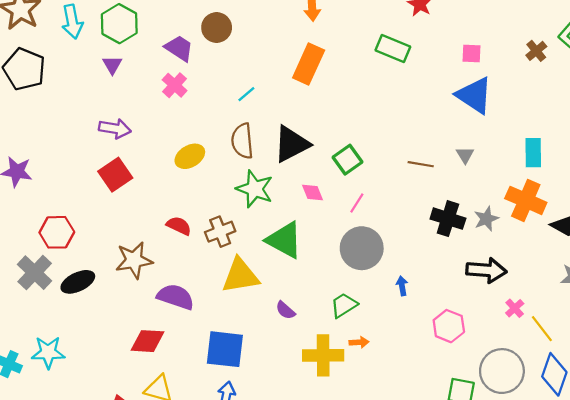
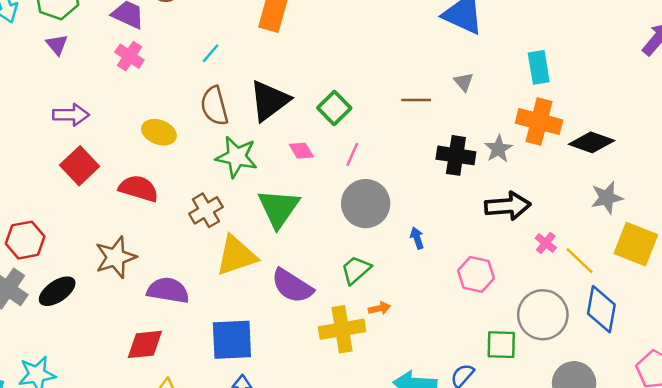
yellow ellipse: (190, 156) -> (159, 132), turned 60
red semicircle: (179, 226) -> (139, 188), moved, size x1.4
green triangle: (284, 240) -> (279, 208), turned 45
purple semicircle: (285, 310) -> (292, 286), size x1.8

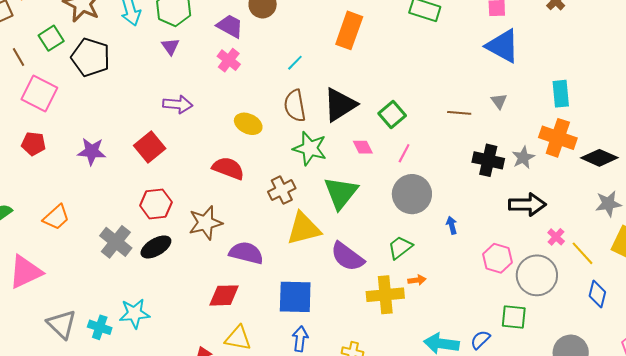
red square: (80, 166) -> (150, 147), moved
red hexagon: (25, 240) -> (156, 204), moved
blue diamond: (601, 309) -> (597, 294), size x0.7
gray circle: (543, 315) -> (537, 275), moved

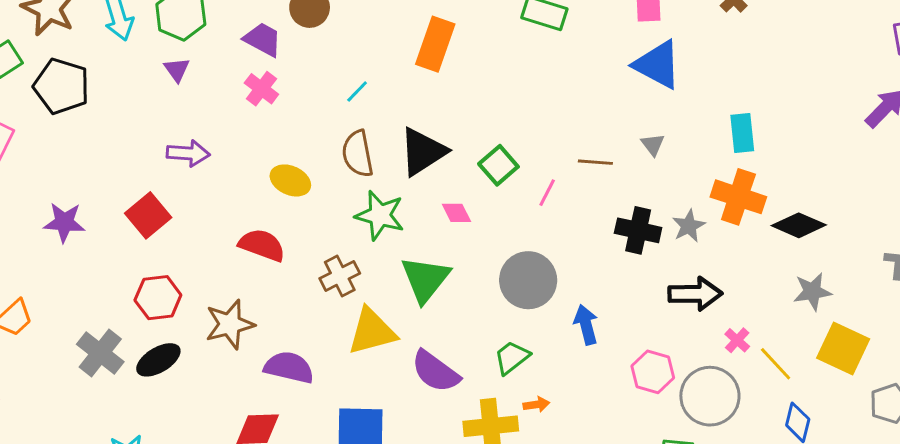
pink line: (404, 153) -> (547, 193), moved
blue arrow: (452, 225) -> (586, 325), size x1.5

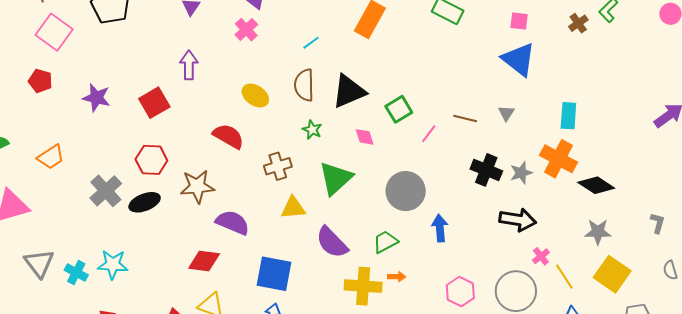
purple arrow: (188, 153) -> (189, 65), turned -104
green star: (380, 215) -> (312, 130), size x0.6
yellow triangle: (372, 331) -> (293, 208), size x0.7
pink hexagon: (653, 372) -> (460, 292), moved

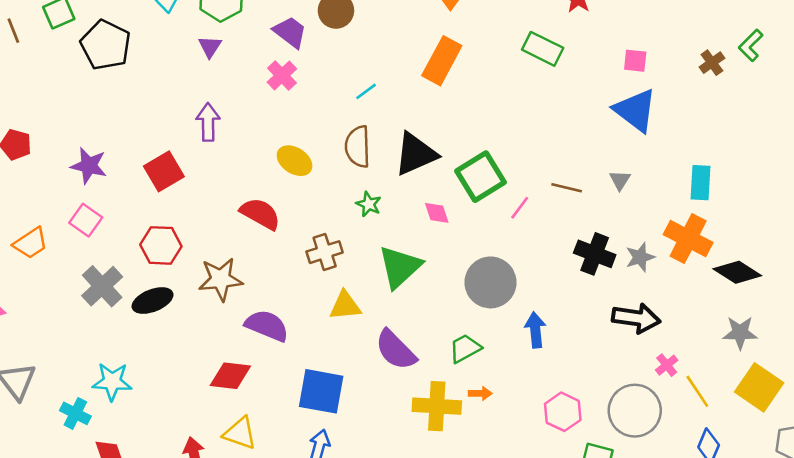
pink square: (54, 32) -> (86, 220), moved, size x0.7
green square: (399, 109) -> (481, 177), size x1.4
cyan cross: (76, 273) -> (75, 413), moved

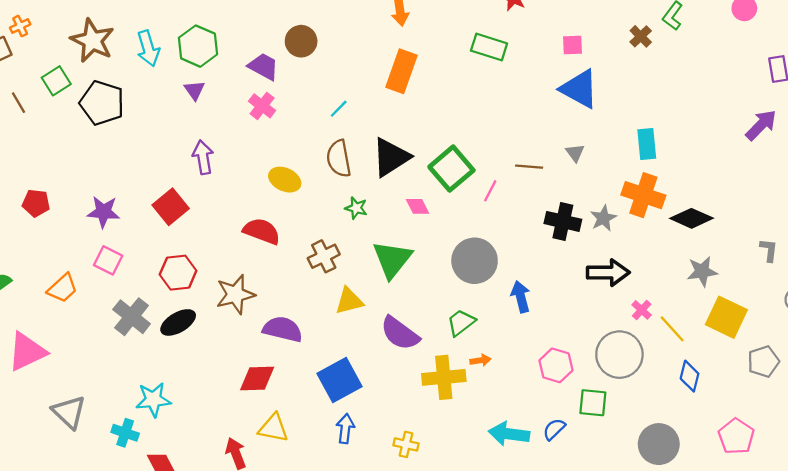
blue square: (321, 391) -> (339, 380), turned -30

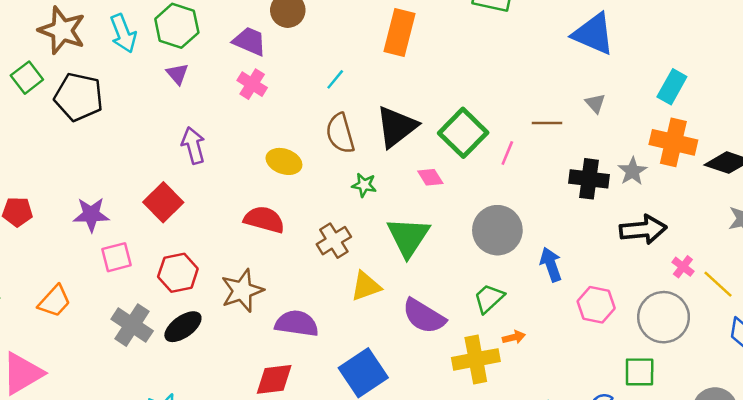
cyan rectangle: (647, 144) -> (672, 87), turned 40
pink square: (108, 260) -> (117, 257), moved, turned -36
pink hexagon: (556, 365) -> (596, 305), moved

